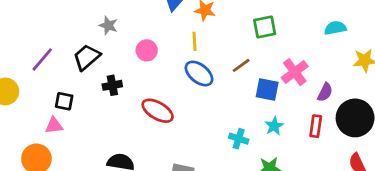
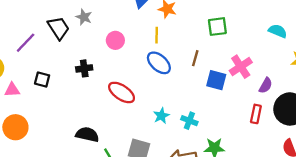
cyan semicircle: (335, 28) -> (278, 31), turned 30
black trapezoid: (87, 57) -> (59, 28), moved, turned 95
brown line: (241, 65) -> (195, 58), turned -42
pink triangle: (54, 125) -> (12, 90), moved
cyan star: (274, 126) -> (161, 116), moved

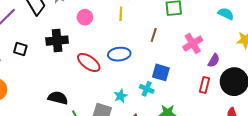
blue ellipse: (159, 63) -> (119, 54), moved, turned -50
black cross: (84, 68) -> (57, 41), size x1.5
blue square: (216, 80) -> (161, 72), moved
cyan star: (161, 116) -> (121, 96), moved

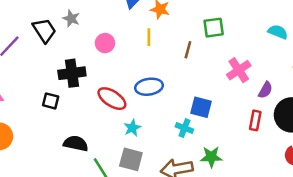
brown line: (154, 35) -> (188, 50), moved
black square: (20, 49) -> (51, 101), moved
cyan star: (121, 96) -> (132, 128), moved

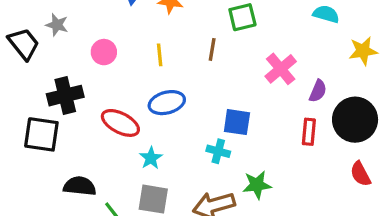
yellow line: (149, 37) -> (160, 55), moved
black square: (51, 101) -> (41, 134), size x1.6

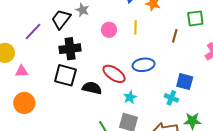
black trapezoid: (24, 44) -> (61, 19), turned -110
yellow line: (160, 55) -> (136, 27), moved
black cross: (65, 96) -> (70, 49), moved
black semicircle: (80, 186) -> (92, 88), moved

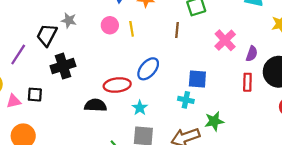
pink circle: (109, 30) -> (110, 25), moved
blue ellipse: (144, 65) -> (148, 69), turned -30
red ellipse: (114, 74) -> (117, 85), turned -30
black square: (65, 75) -> (35, 95), moved, size x0.6

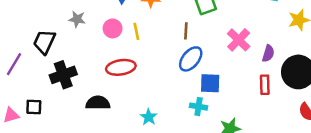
gray star: (69, 20) -> (77, 19), moved
blue ellipse: (148, 69) -> (191, 59), moved
red ellipse: (117, 85) -> (121, 67), moved
black semicircle: (95, 105) -> (98, 103), moved

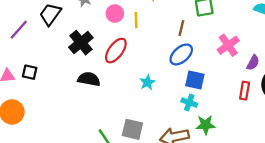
red ellipse: (121, 67) -> (116, 51), turned -55
black cross: (63, 75) -> (81, 43), moved, turned -30
cyan cross: (199, 107) -> (189, 103), moved
cyan star: (149, 117) -> (147, 82), moved

